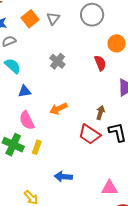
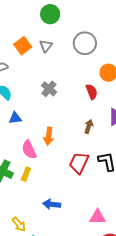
orange arrow: (58, 109) -> (49, 136), turned -60
brown arrow: (100, 113) -> (89, 126), moved
pink semicircle: (27, 120) -> (29, 150), moved
red trapezoid: (89, 134) -> (79, 163), turned 80

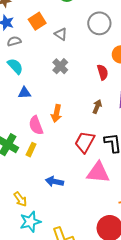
gray triangle: (46, 46) -> (61, 34), moved, turned -40
pink triangle: (98, 217) -> (98, 173), moved, size x1.4

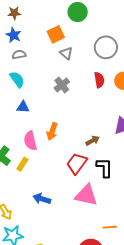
orange square: (37, 21) -> (56, 34), moved
red semicircle: (103, 72) -> (99, 80), moved
brown arrow: (97, 107) -> (93, 141), moved, turned 32

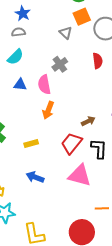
orange square: (56, 34) -> (82, 17), moved
blue star: (14, 35) -> (23, 13), moved
cyan semicircle: (17, 79) -> (15, 57), turned 78
pink semicircle: (30, 141) -> (44, 85), moved
yellow rectangle: (22, 164) -> (31, 143), moved, turned 40

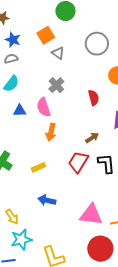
orange square: (82, 17) -> (46, 35), moved
red semicircle: (98, 61) -> (94, 98), moved
pink triangle: (80, 175) -> (91, 215), moved

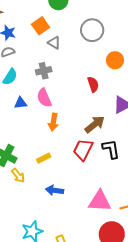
gray cross: (56, 85) -> (44, 71), moved, turned 35
brown arrow: (92, 138) -> (95, 124), size x1.5
yellow arrow: (12, 217) -> (18, 176), moved

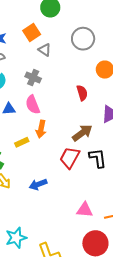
gray cross: (44, 71) -> (33, 78), turned 35
yellow rectangle: (44, 158) -> (22, 142), moved
blue arrow: (55, 190) -> (38, 184), moved, turned -30
pink triangle: (100, 201) -> (85, 210), size x0.7

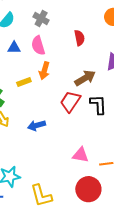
red semicircle: (82, 93) -> (79, 38), moved

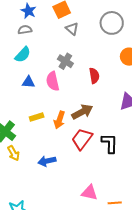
gray cross: (41, 19) -> (65, 61), moved
orange arrow: (44, 71) -> (59, 120), moved
brown arrow: (85, 78) -> (82, 112), moved

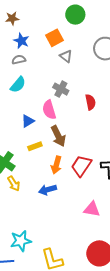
blue triangle: (28, 82) -> (28, 121), moved, turned -32
brown arrow: (82, 112) -> (58, 136), moved, turned 95
orange arrow: (59, 120) -> (56, 165), moved
pink triangle: (89, 193) -> (92, 209), moved

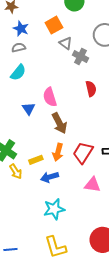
gray cross: (61, 89) -> (80, 57), moved
blue triangle: (28, 121) -> (29, 109), turned -32
yellow rectangle: (35, 146) -> (36, 160), moved
pink triangle: (92, 209) -> (92, 185), moved
cyan star: (21, 241) -> (54, 209), moved

